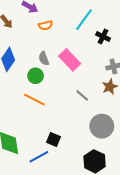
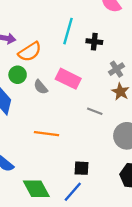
orange semicircle: (45, 25) -> (30, 52), size x1.5
green circle: (36, 76) -> (18, 75), moved

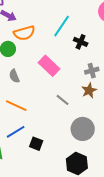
gray semicircle: (41, 87) -> (14, 76), moved
blue line: (73, 192) -> (16, 132), moved

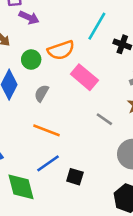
orange semicircle: (24, 33) -> (61, 50), moved
gray semicircle: (14, 76) -> (41, 93), turned 56

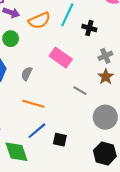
orange semicircle: (61, 50) -> (39, 21), moved
green circle: (31, 60) -> (11, 39), moved

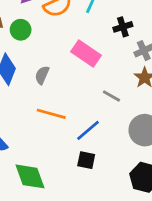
black cross: (89, 28) -> (123, 27), moved, turned -32
blue line: (37, 131) -> (88, 130), moved

